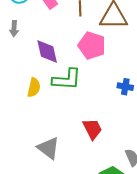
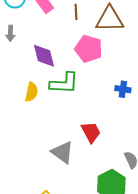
gray triangle: (49, 148) -> (62, 152), moved

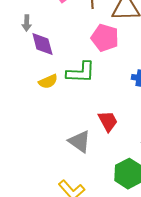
purple diamond: (44, 56) -> (42, 44), moved
yellow semicircle: (31, 92) -> (48, 81), turned 54

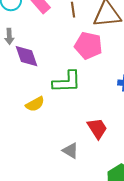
yellow semicircle: (48, 81) -> (35, 104), moved
gray triangle: (80, 141) -> (70, 151), size x0.7

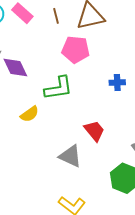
gray triangle: (70, 151) -> (70, 156), size x1.4

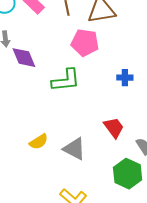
yellow semicircle: (30, 114) -> (39, 142), moved
red trapezoid: (94, 131) -> (114, 128), moved

